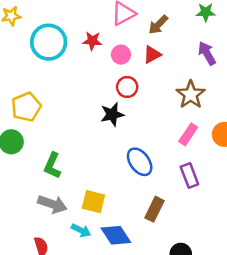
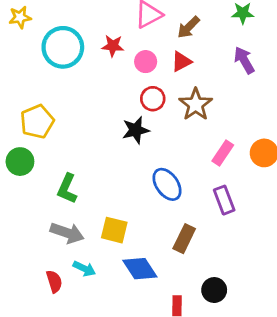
brown star: (191, 94) -> (196, 104), moved
cyan arrow: (81, 230) -> (84, 269), moved

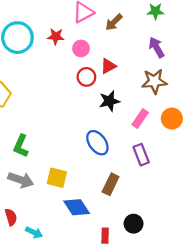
red triangle: (181, 62) -> (108, 66), moved
brown star: (196, 104) -> (154, 81), moved, turned 30
black star: (136, 130) -> (109, 101), moved
cyan arrow: (84, 269) -> (34, 232), moved

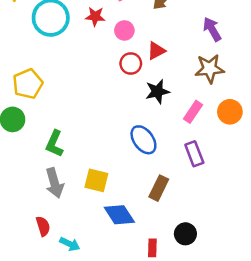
gray arrow: (21, 180) -> (54, 183), turned 55

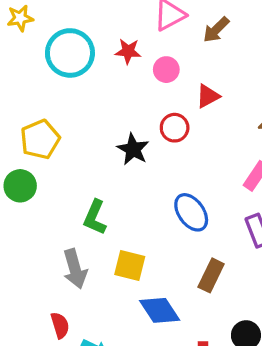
red circle: (131, 64) -> (175, 128), moved
black star: (157, 91) -> (133, 149), moved, turned -30
green L-shape: (54, 144) -> (95, 217), moved

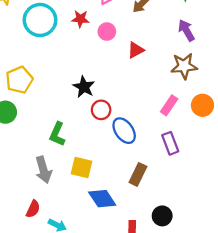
red circle: (175, 128) -> (101, 110), moved
red semicircle: (60, 325) -> (33, 209), turned 42

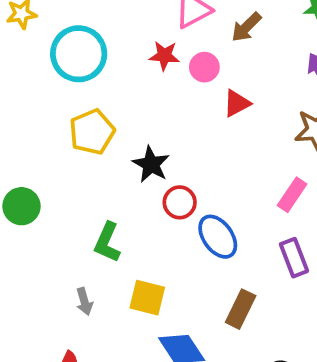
red star: (80, 19) -> (164, 56), moved
pink circle: (107, 32) -> (204, 67), moved
yellow pentagon: (19, 80) -> (92, 132), moved
gray arrow: (43, 170) -> (84, 301), size x0.6

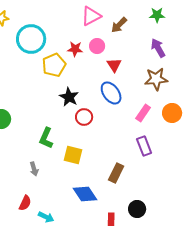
red star: (164, 56) -> (75, 49), moved
red triangle: (237, 103) -> (114, 65), turned -35
yellow pentagon: (92, 132) -> (54, 65), moved
blue ellipse: (218, 237) -> (111, 93), moved
yellow square: (147, 298) -> (73, 155), moved

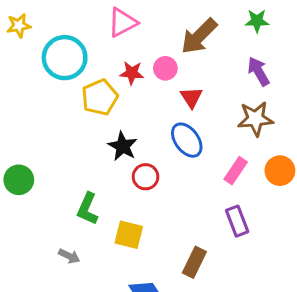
pink triangle: (91, 16) -> (123, 22), moved
brown arrow: (119, 25) -> (199, 36), size x1.5
gray arrow: (34, 169) -> (69, 256), turned -48

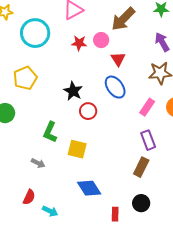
yellow pentagon: (100, 97) -> (25, 78), moved
brown rectangle: (194, 262) -> (141, 167), moved

